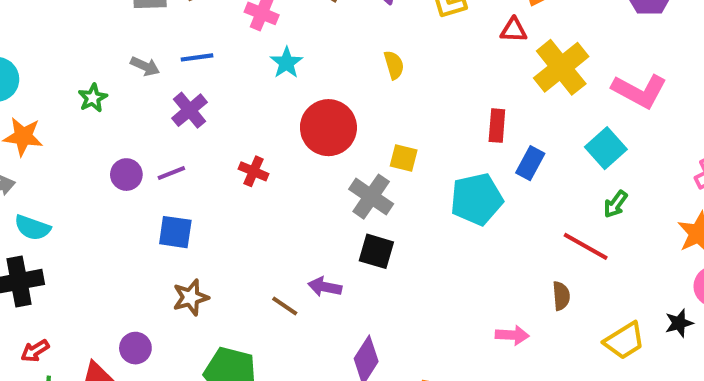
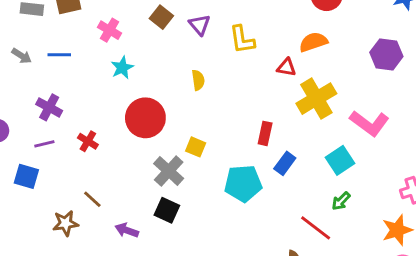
purple cross: (190, 110) -> (49, 107), moved, turned -30
purple line: (171, 173) -> (44, 144), moved
brown star: (191, 297) -> (65, 223), moved
brown line: (285, 306) -> (92, 199), moved

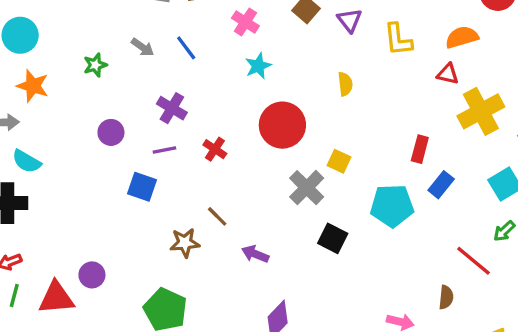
orange semicircle: (313, 42) -> (462, 37), moved
blue line: (59, 55) -> (186, 48), turned 50
black square: (167, 210) -> (333, 238), moved

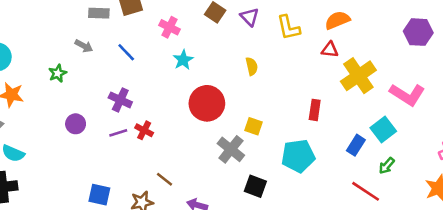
gray arrow: (143, 47) -> (84, 46), moved
red cross: (215, 149) -> (144, 130), moved
blue rectangle: (441, 185) -> (356, 145), moved
blue square: (142, 187) -> (99, 195), moved

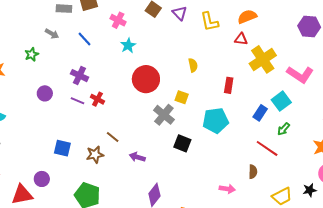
yellow semicircle: (252, 66) -> (193, 65), moved
purple line: (118, 133) -> (78, 101), turned 40

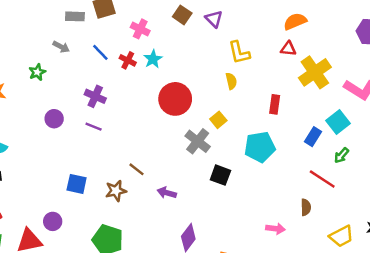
yellow L-shape: (209, 22) -> (239, 53), moved
yellow square: (182, 97) -> (218, 120), turned 32
red cross: (97, 99) -> (128, 60), moved

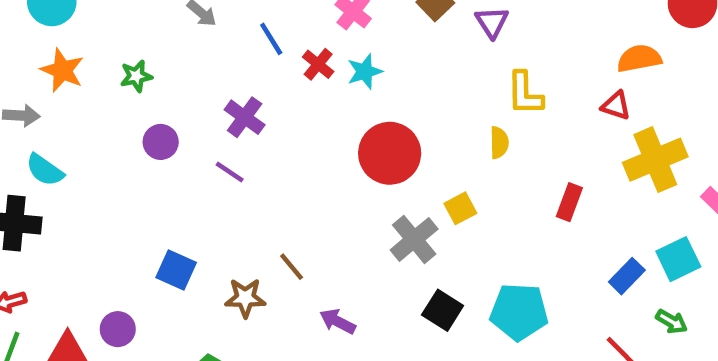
green star: (37, 72) -> (136, 76), moved
cyan pentagon: (260, 147) -> (519, 312), moved
green arrow: (341, 155) -> (672, 322), turned -112

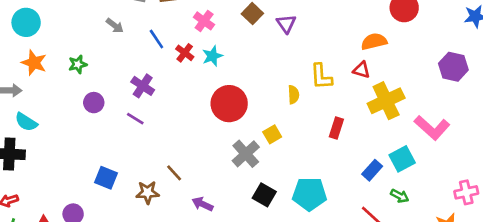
yellow L-shape: (525, 93) -> (321, 77), moved

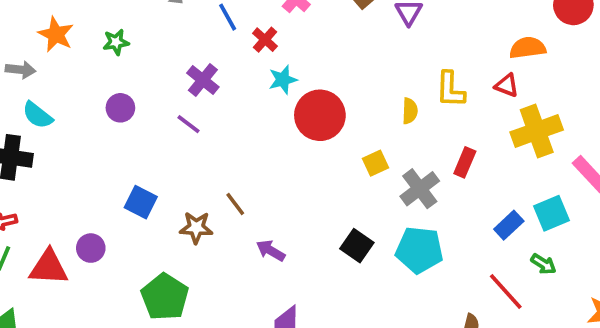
cyan star: (212, 56) -> (283, 80), moved
purple circle: (94, 103) -> (120, 108), moved
gray cross: (246, 154) -> (420, 189), moved

